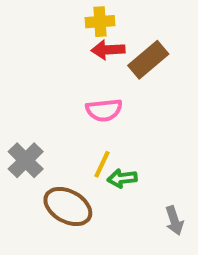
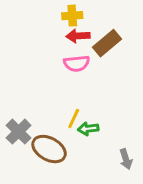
pink semicircle: (104, 110) -> (77, 63), moved
gray cross: (26, 160) -> (19, 132), moved

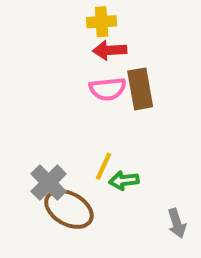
brown rectangle: (107, 43) -> (140, 89), moved, turned -60
gray cross: (19, 132) -> (49, 183), moved

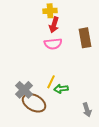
red arrow: (110, 50) -> (54, 25), turned -70
brown rectangle: (140, 89) -> (85, 38), moved

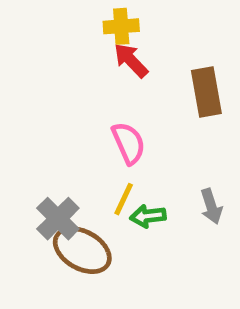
red arrow: (54, 25) -> (131, 60), turned 119
pink semicircle: (53, 44) -> (129, 143), moved, turned -108
gray arrow: (87, 110) -> (211, 206), moved

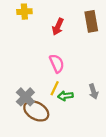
yellow cross: (121, 26) -> (24, 12), moved
red arrow: (131, 60) -> (58, 27), turned -112
brown rectangle: (206, 92) -> (91, 21), moved

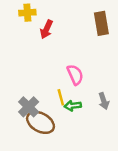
red arrow: (58, 27) -> (46, 29), moved
pink semicircle: (57, 63) -> (75, 75), moved
yellow line: (55, 88) -> (61, 97), turned -40

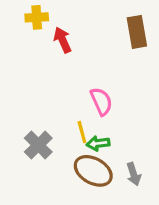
red arrow: (46, 29) -> (63, 40), turned 132
gray arrow: (104, 101) -> (134, 174), moved
brown ellipse: (41, 122) -> (93, 171), moved

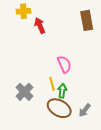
green arrow: (98, 143) -> (62, 91), turned 104
gray arrow: (134, 174) -> (85, 110), turned 56

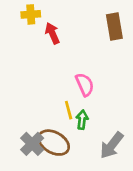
gray cross: (24, 92) -> (32, 144), moved
brown ellipse: (59, 108) -> (54, 143), moved
gray arrow: (85, 110) -> (112, 145), size x1.5

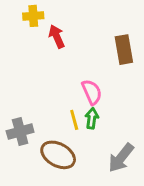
brown rectangle: (114, 27) -> (124, 50), moved
green arrow: (82, 120) -> (92, 118), moved
gray cross: (32, 144) -> (20, 131), moved, turned 30

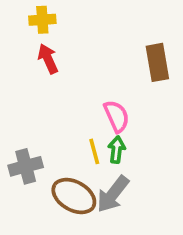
red arrow: (57, 36) -> (48, 59), moved
gray arrow: (121, 158) -> (113, 194), moved

